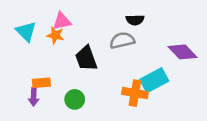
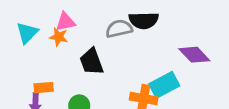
black semicircle: (135, 20) -> (144, 20), size x1.5
cyan triangle: (26, 31) -> (27, 33), turned 30
gray semicircle: (122, 40) -> (119, 29), moved

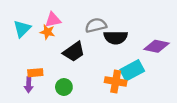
black semicircle: (144, 20) -> (116, 37), moved
purple diamond: (194, 55) -> (156, 46), turned -35
black trapezoid: (92, 62) -> (74, 52), turned -105

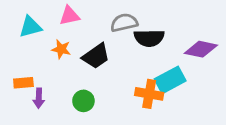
cyan triangle: (22, 29) -> (30, 27), turned 30
orange star: (47, 32) -> (61, 49), moved
orange rectangle: (35, 73) -> (23, 83), moved

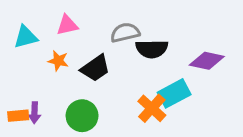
orange rectangle: (23, 83) -> (18, 116), moved
orange cross: (149, 94) -> (152, 108), turned 32
green circle: (83, 101) -> (82, 116), size x1.4

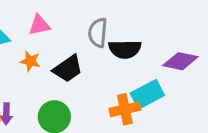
gray semicircle: (125, 33) -> (98, 33), turned -72
orange cross: (152, 108) -> (125, 109), turned 36

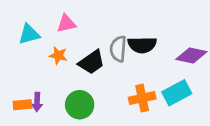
gray semicircle: (98, 33) -> (118, 49), moved
cyan rectangle: (147, 94) -> (177, 93), moved

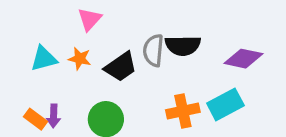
pink triangle: (66, 24) -> (90, 19), turned -36
cyan triangle: (29, 34) -> (44, 59), moved
orange rectangle: (22, 105) -> (35, 119), turned 42

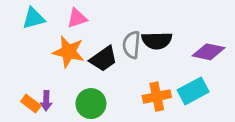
pink triangle: (90, 19) -> (77, 18), turned 30
cyan triangle: (44, 59) -> (34, 18), moved
orange star: (80, 59) -> (69, 52), size x1.6

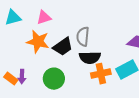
black semicircle: (157, 41) -> (90, 58), moved

